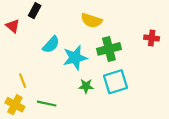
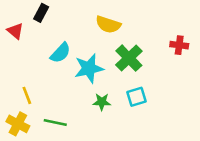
green cross: (109, 49) -> (129, 58), turned -30
cyan square: (116, 82) -> (137, 97), size x0.7

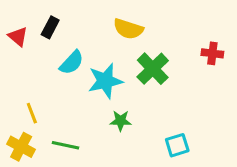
black rectangle: (41, 13) -> (50, 27), moved
cyan square: (137, 97) -> (177, 145), moved

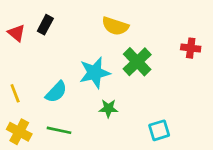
cyan semicircle: (72, 63) -> (56, 92), moved
yellow line: (32, 113) -> (15, 93), moved

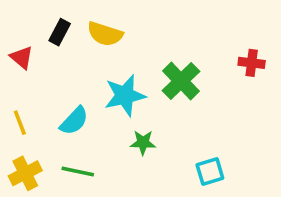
yellow semicircle: (115, 26) -> (105, 34), moved
red triangle: (16, 33) -> (22, 57), moved
yellow cross: (19, 132) -> (25, 173), turned 35

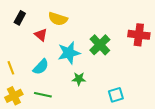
black rectangle: (60, 32) -> (20, 18), moved
red triangle: (22, 57) -> (41, 35), moved
red cross: (252, 63) -> (139, 35), size x1.5

